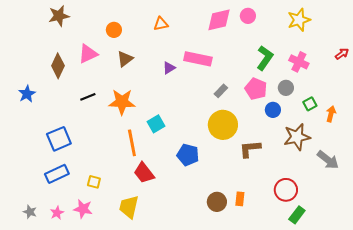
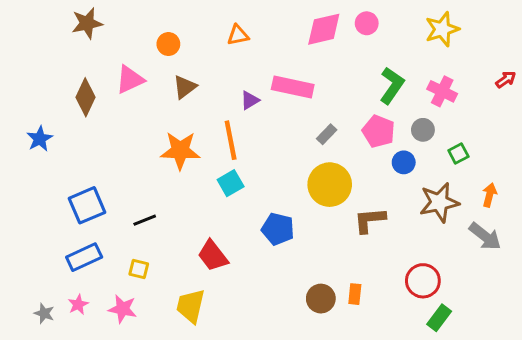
black line: (88, 97) -> (145, 220), moved
orange arrow: (331, 114) -> (490, 195), moved
orange line: (132, 143) -> (231, 140), moved
pink star: (57, 213) -> (78, 304), moved

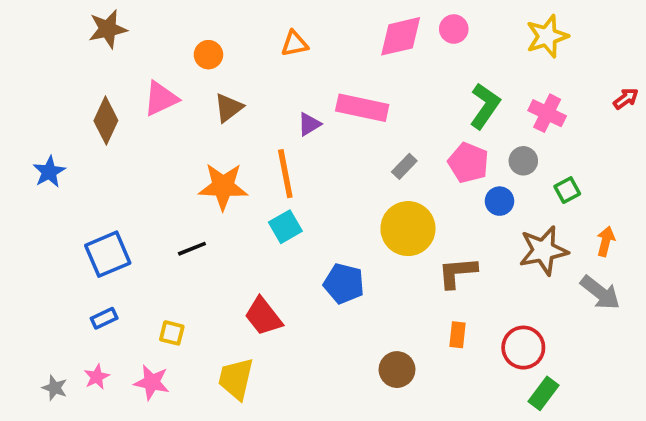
black line: (145, 220) -> (192, 249), moved
blue rectangle: (84, 257) -> (104, 318), size x0.6
orange rectangle: (355, 294) -> (457, 335), moved

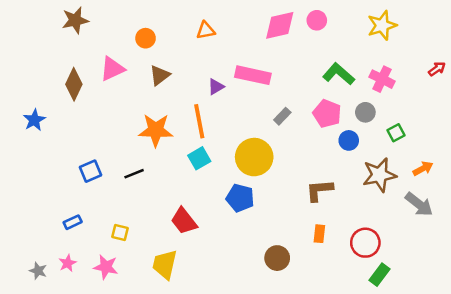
green L-shape: (485, 106) -> (339, 74), turned -84
yellow circle: (408, 229) -> (254, 157), moved
orange arrow: (606, 241) -> (423, 169), turned 48
blue square: (108, 254) -> (91, 171), moved, size x0.7

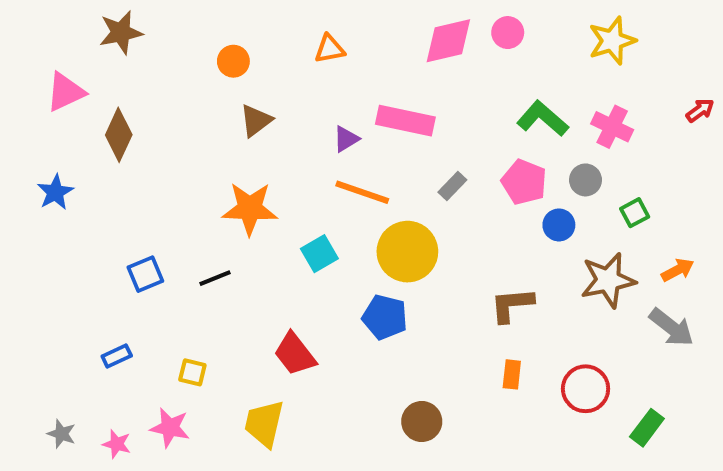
pink triangle: (112, 69) -> (66, 92), moved
orange line: (199, 121) -> (362, 192), moved, turned -60
brown circle: (277, 258) -> (422, 422), moved
pink star: (68, 263) -> (117, 444), moved, turned -30
green rectangle: (379, 275) -> (647, 428), moved

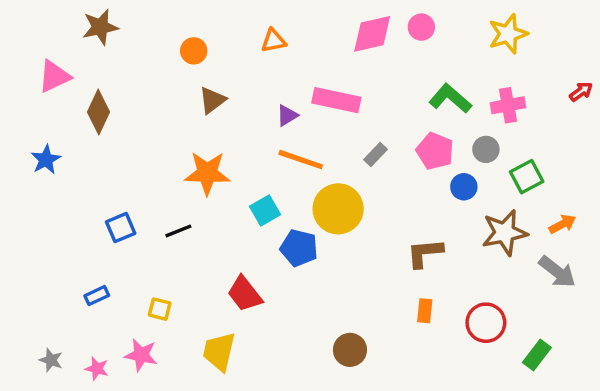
pink cross: (612, 127) -> (508, 105), turned -36
green square: (635, 213) -> (527, 177), size x1.4
blue pentagon: (385, 317) -> (299, 248), moved

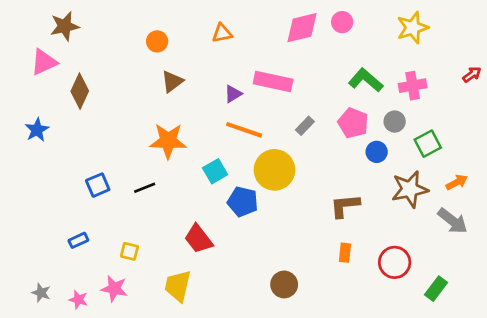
brown star: (100, 27) -> (65, 26), moved

